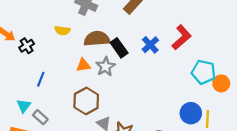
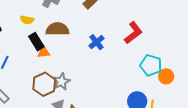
blue cross: (150, 45) -> (96, 42), moved
black rectangle: (119, 48) -> (36, 42), moved
gray star: (105, 67) -> (61, 82), moved

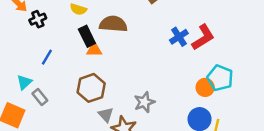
blue cross: (96, 42) -> (179, 37), moved
orange circle: (166, 76) -> (205, 87), moved
gray star: (61, 82) -> (144, 102), moved

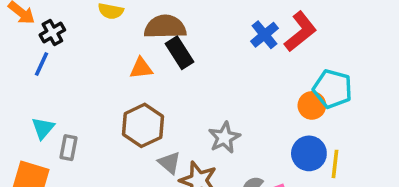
black rectangle: (87, 36) -> (180, 53), moved
blue line: (47, 57) -> (42, 64), moved
gray rectangle: (40, 97) -> (69, 148), turned 56

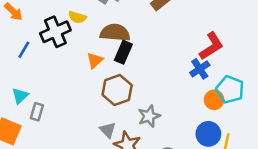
black cross: (52, 32) -> (55, 32), moved, size x1.6
blue cross: (264, 35) -> (200, 69), moved
black rectangle: (180, 53) -> (123, 52), turned 50
orange triangle: (141, 68) -> (95, 60), turned -42
brown hexagon: (143, 125) -> (117, 90), moved

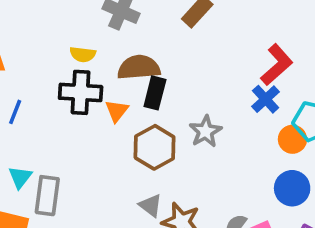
black cross: (55, 32) -> (81, 92), moved, turned 36
gray rectangle: (37, 112) -> (47, 196), size x1.5
gray star: (149, 116) -> (205, 131), moved

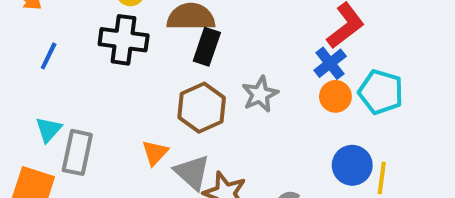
orange triangle: (117, 111) -> (155, 153), moved
orange circle: (292, 139) -> (335, 96), moved
gray triangle: (151, 205) -> (192, 172), size x1.4

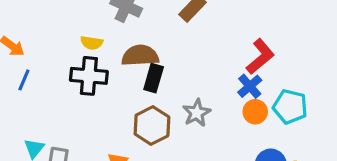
blue line: (49, 56) -> (24, 80), moved

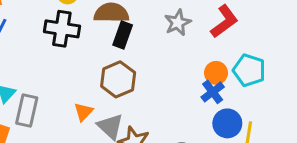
blue cross: (250, 86) -> (213, 92), moved
gray star: (197, 113) -> (178, 23), moved

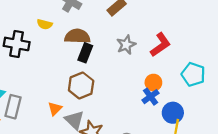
black cross: (62, 29) -> (17, 44), moved
cyan pentagon: (249, 70) -> (193, 74), moved
blue circle: (227, 123) -> (173, 113), moved

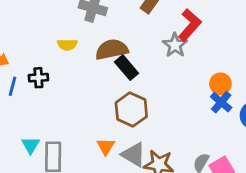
black cross: (17, 44) -> (38, 78), size x0.6
red L-shape: (160, 45) -> (190, 25), moved
black rectangle: (85, 53) -> (127, 68), turned -48

